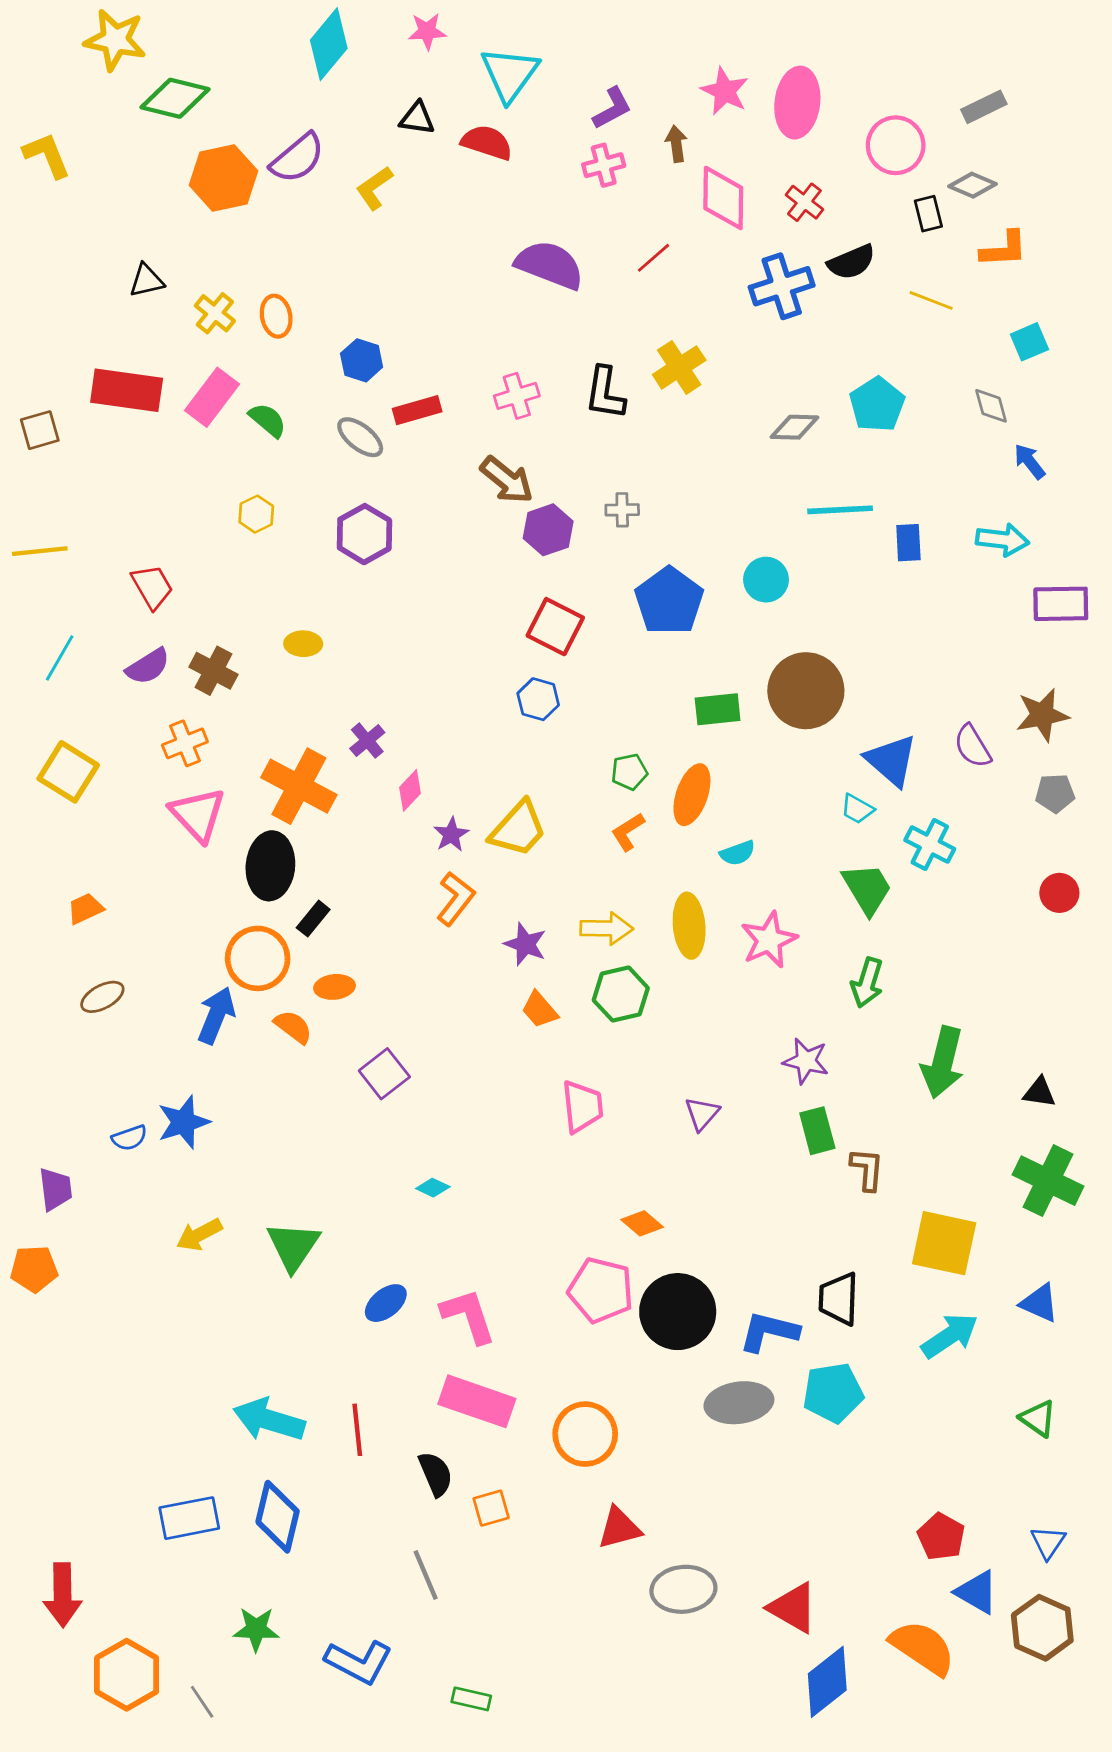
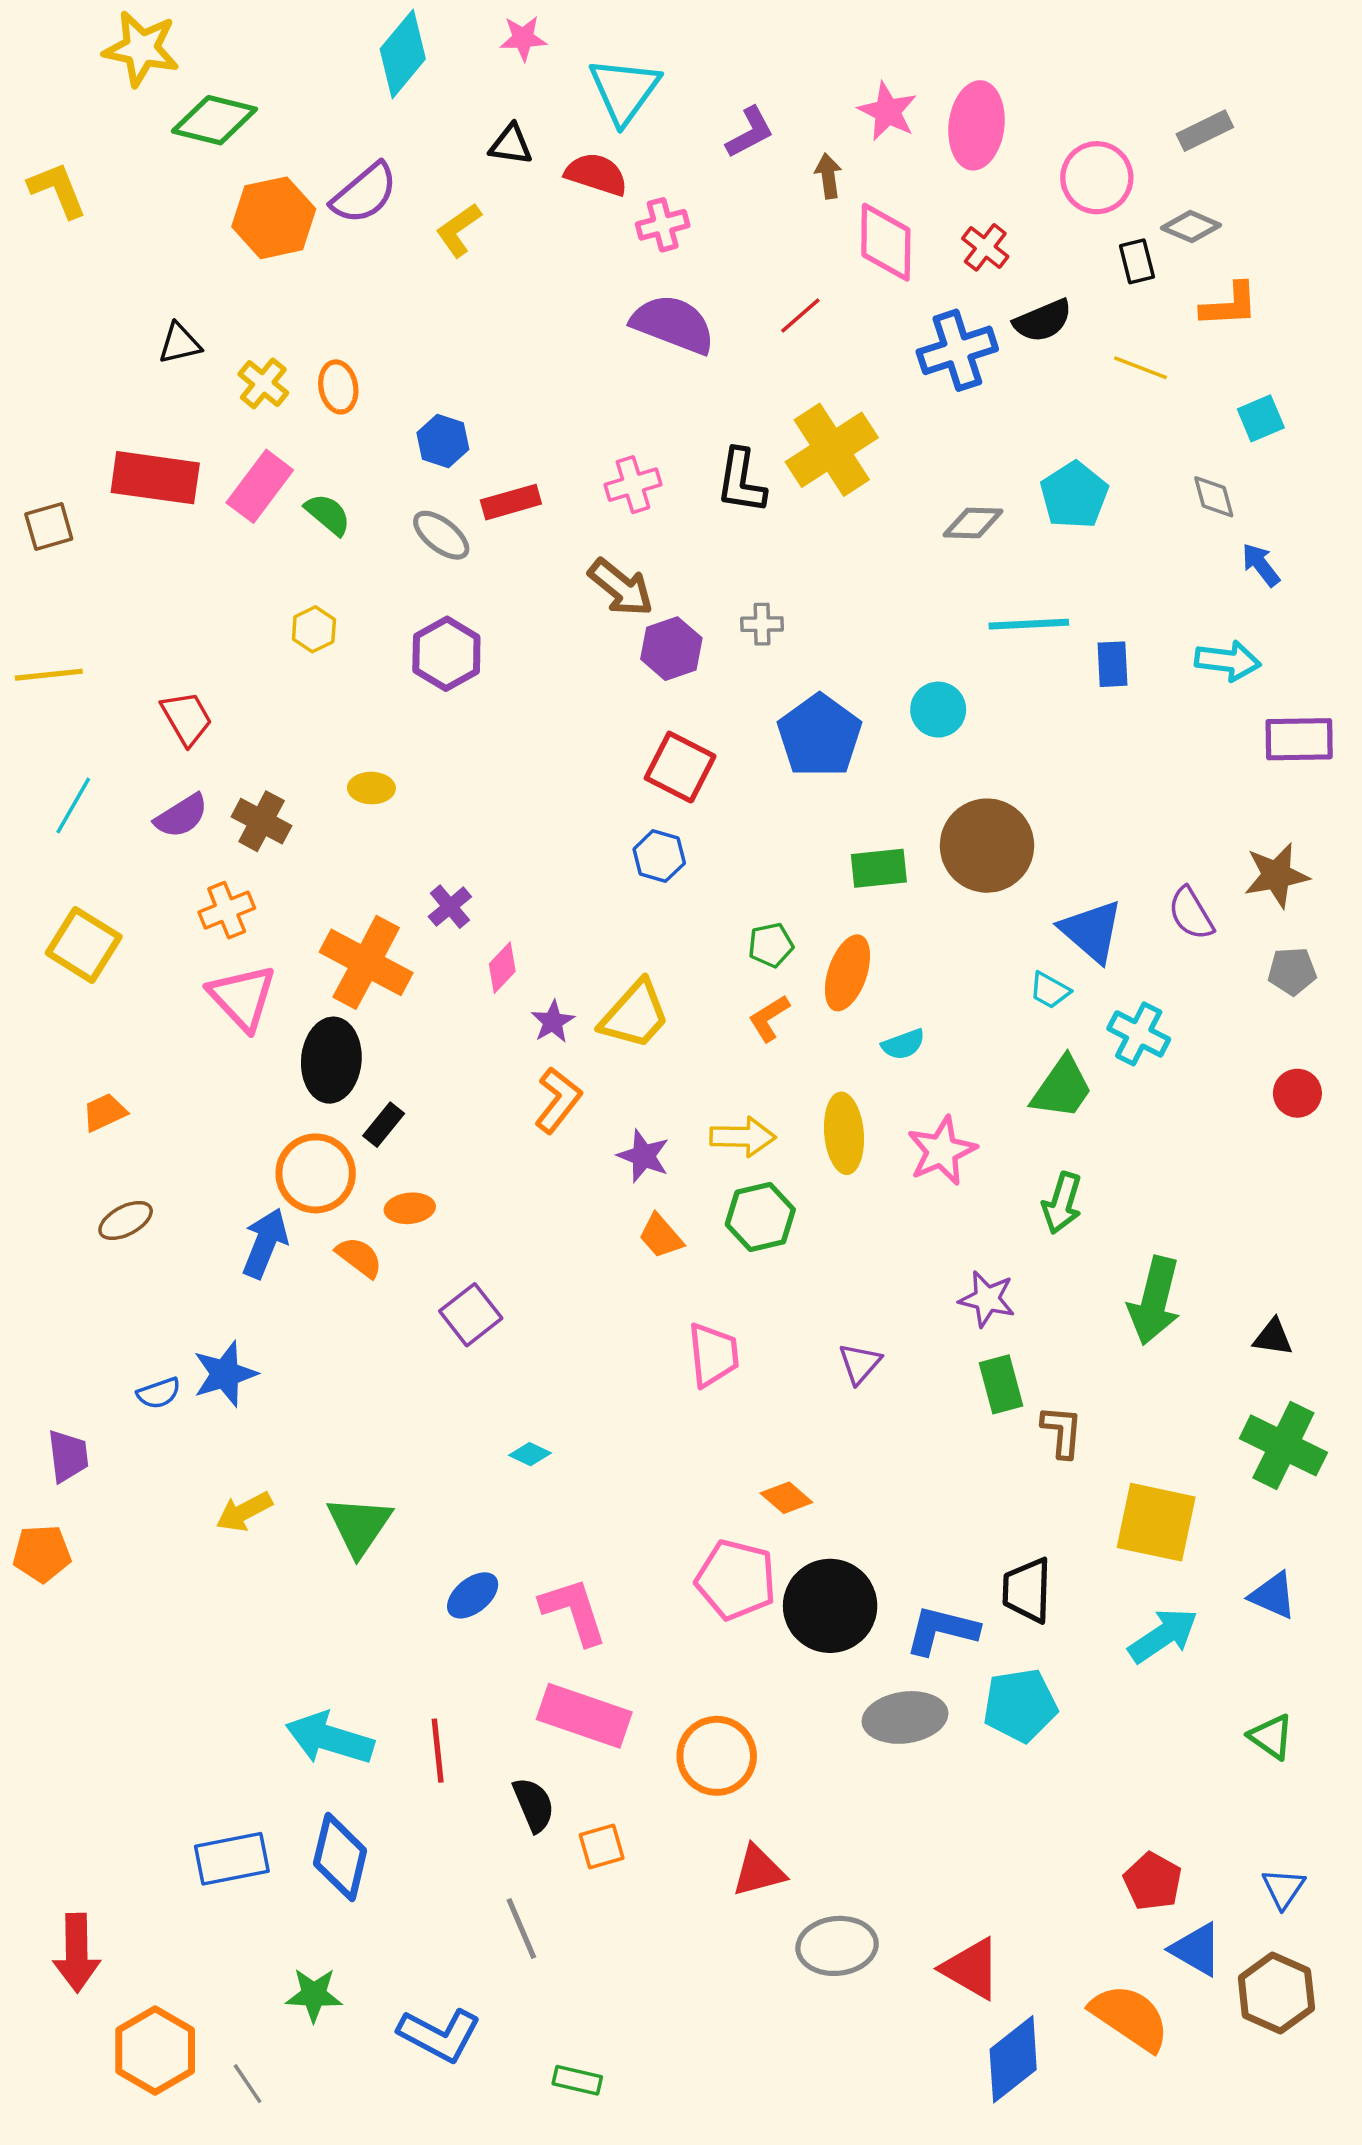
pink cross: (604, 165) -> (663, 225), moved
yellow cross: (679, 367) -> (832, 450), size x1.4
green trapezoid: (867, 889) -> (1062, 1088), turned 66

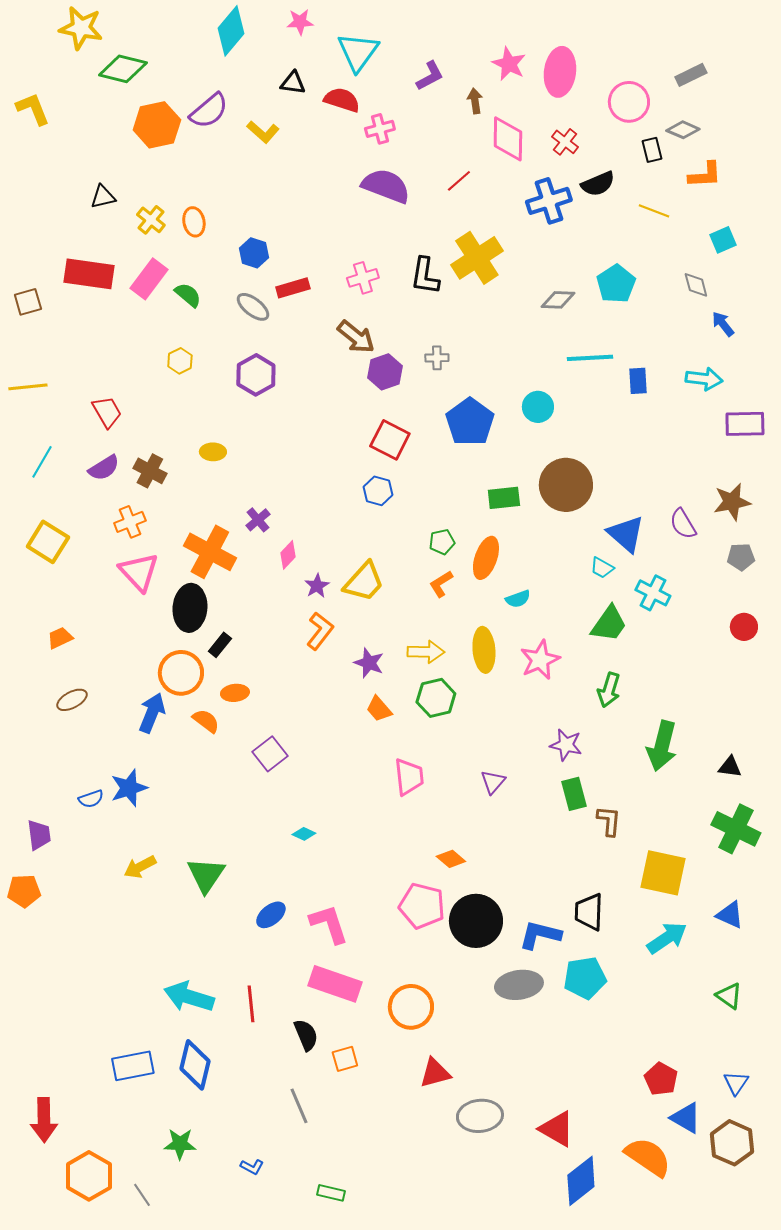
yellow L-shape: (459, 230) -> (263, 132), turned -104
blue L-shape: (439, 2035) -> (252, 1167), size x0.5

